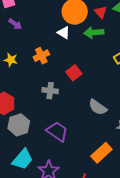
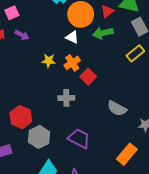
red triangle: (101, 12) -> (107, 11), turned 40
orange cross: (41, 56) -> (72, 63), moved
yellow star: (11, 60) -> (49, 61), moved

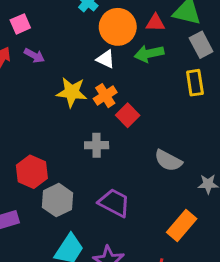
red triangle: (107, 11) -> (155, 23), turned 40
yellow rectangle: (135, 53) -> (195, 83), turned -60
yellow star: (49, 61) -> (72, 92), size x1.5

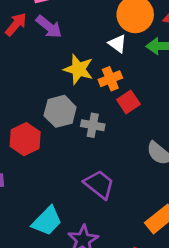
purple arrow: (34, 55) -> (49, 27), size x1.4
gray hexagon: (57, 200) -> (60, 111), moved

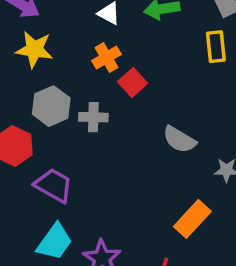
yellow star: (78, 69) -> (34, 49), moved
purple trapezoid: (99, 184) -> (54, 185), moved

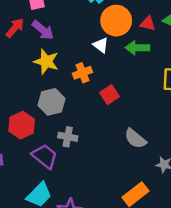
orange cross: (106, 57) -> (82, 73), moved
gray cross: (93, 117) -> (68, 137), moved

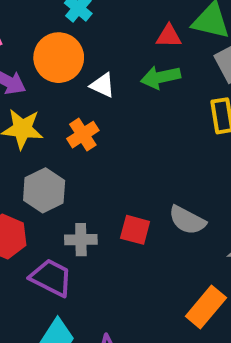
orange circle: (116, 21) -> (59, 58), moved
red square: (110, 95) -> (135, 230), moved, turned -30

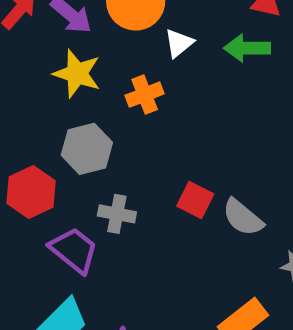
white triangle: (102, 85) -> (179, 43), turned 44
red square: (135, 230) -> (195, 200), moved

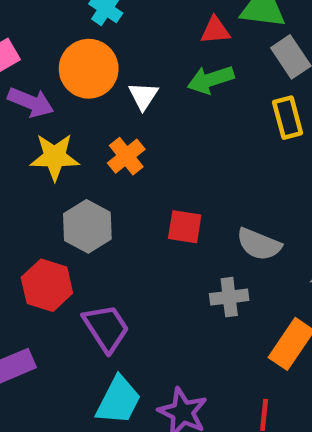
red square: (195, 200) -> (185, 227), moved
gray cross: (117, 214) -> (229, 297), moved
purple trapezoid: (74, 250) -> (106, 328), turned 36

